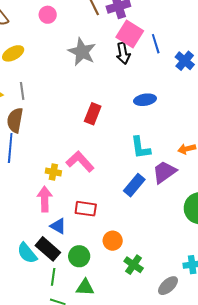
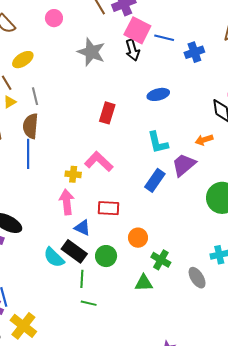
blue line: (156, 44) -> (164, 38), turned -54
blue cross: (185, 61) -> (194, 52), turned 36
gray ellipse: (168, 286) -> (197, 278), turned -75
green triangle: (85, 287) -> (144, 283), moved

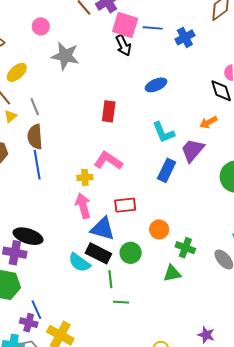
gray star: (91, 52) -> (65, 56), moved
blue triangle: (82, 228) -> (103, 229), size x1.5

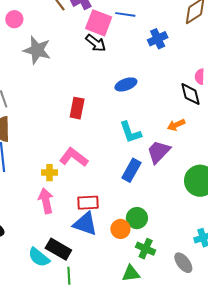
blue line: (153, 28) -> (125, 14), moved
black arrow: (123, 45) -> (96, 43), turned -30
blue triangle: (103, 229) -> (85, 224), moved
green circle: (131, 253) -> (137, 218), moved

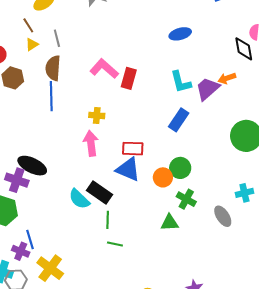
red rectangle: (77, 108) -> (129, 78), moved
purple trapezoid: (159, 152) -> (208, 89), moved
pink L-shape: (74, 157) -> (104, 69), moved

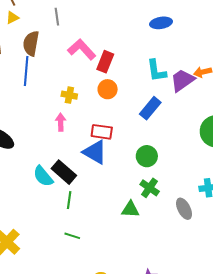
gray line: (57, 38) -> (57, 17), moved
pink arrow: (91, 143) -> (61, 122), size x0.7
orange circle: (163, 177) -> (108, 89), moved
green line: (115, 244) -> (72, 236), moved

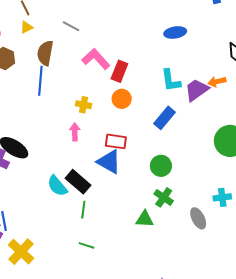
gray line: (57, 17) -> (71, 26), turned -54

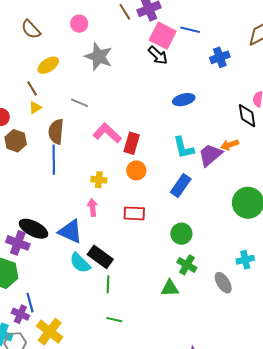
blue triangle: (109, 162) -> (70, 231), moved

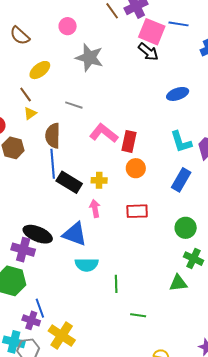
black rectangle: (100, 257) -> (69, 182), moved
cyan semicircle: (80, 263) -> (87, 265), turned -40
green line: (114, 320) -> (138, 315), moved

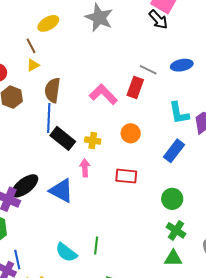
gray line: (74, 105) -> (148, 70), moved
red rectangle: (129, 141) -> (135, 88), moved
black ellipse: (38, 234) -> (25, 186), turned -68
cyan semicircle: (87, 265) -> (66, 252), moved, turned 30
green triangle: (178, 283) -> (173, 258), moved

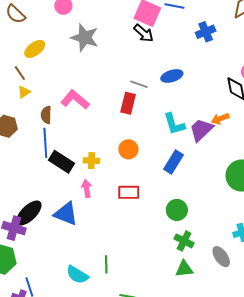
brown semicircle: (53, 90) -> (46, 115), size x0.7
pink L-shape: (103, 94) -> (75, 100), moved

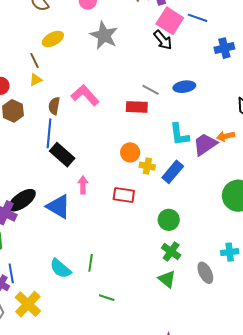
red rectangle: (128, 103) -> (137, 107), turned 70
yellow cross: (91, 161) -> (147, 166), moved
green triangle: (184, 269) -> (167, 279), turned 36

